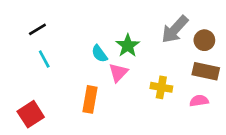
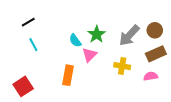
gray arrow: (175, 29) -> (129, 35), moved
brown rectangle: (206, 71) -> (156, 54), turned -36

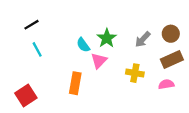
gray arrow: (129, 35) -> (143, 39), size x0.7

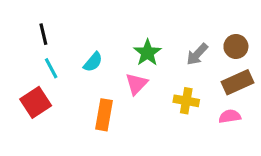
black line: (31, 25) -> (43, 34), turned -72
cyan semicircle: (83, 45) -> (93, 62), moved, turned -104
red square: (26, 95) -> (36, 102), moved

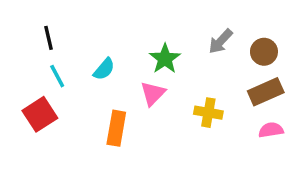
gray arrow: (197, 54) -> (221, 41), moved
pink semicircle: (230, 116) -> (271, 130), moved

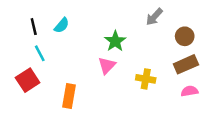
gray arrow: (221, 41) -> (154, 17), moved
cyan semicircle: (104, 69) -> (62, 25), moved
orange rectangle: (116, 128) -> (69, 96), moved

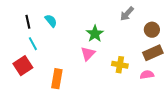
cyan semicircle: (62, 25) -> (51, 21), turned -80
pink semicircle: (190, 91) -> (147, 75), moved

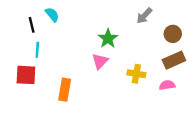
cyan semicircle: (51, 21) -> (52, 15), moved
cyan line: (33, 44) -> (37, 50), turned 32
red square: (23, 66) -> (26, 75), turned 36

